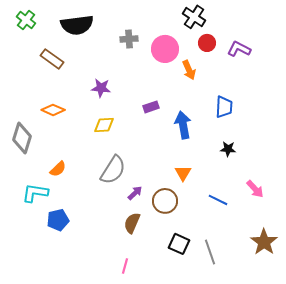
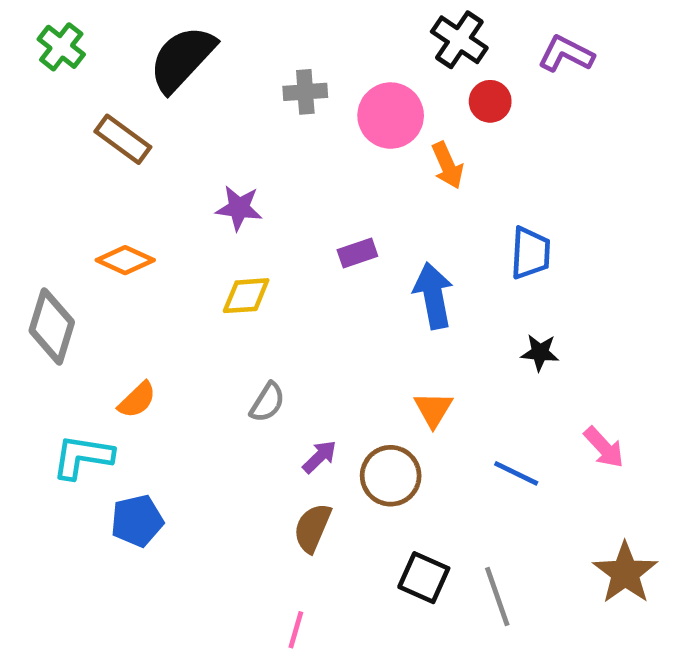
black semicircle: (77, 25) -> (182, 59), turned 140
purple L-shape: (239, 49) -> (566, 54), moved
gray semicircle: (113, 170) -> (267, 402), size x0.6

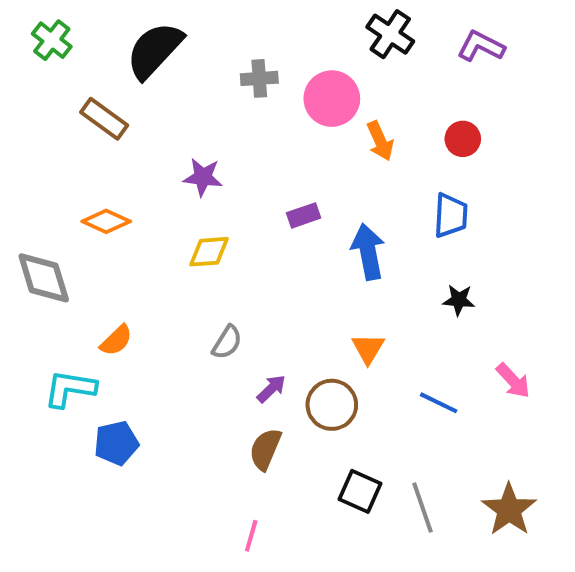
red circle: (490, 101) -> (463, 139), moved
gray diamond: (52, 326) -> (44, 278), turned -34
brown star: (625, 573) -> (509, 510), moved

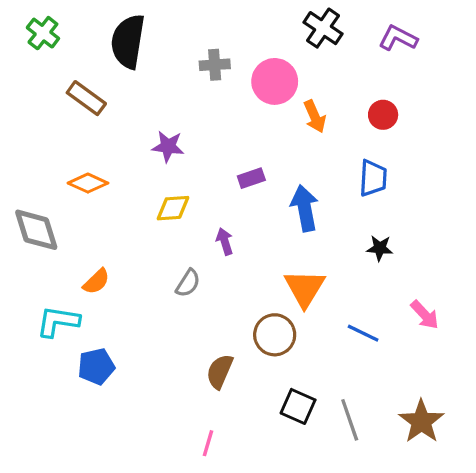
black semicircle: (155, 50) -> (128, 41), turned -34
orange triangle: (368, 348) -> (305, 288), size x1.5
purple arrow: (271, 389) -> (225, 241), moved, turned -64

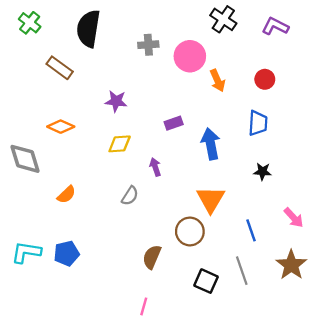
cyan L-shape: (58, 321) -> (26, 252), moved
blue line: (363, 333) -> (251, 230), turned 45
gray line: (350, 420) -> (242, 271), moved
brown star: (421, 421) -> (291, 265), moved

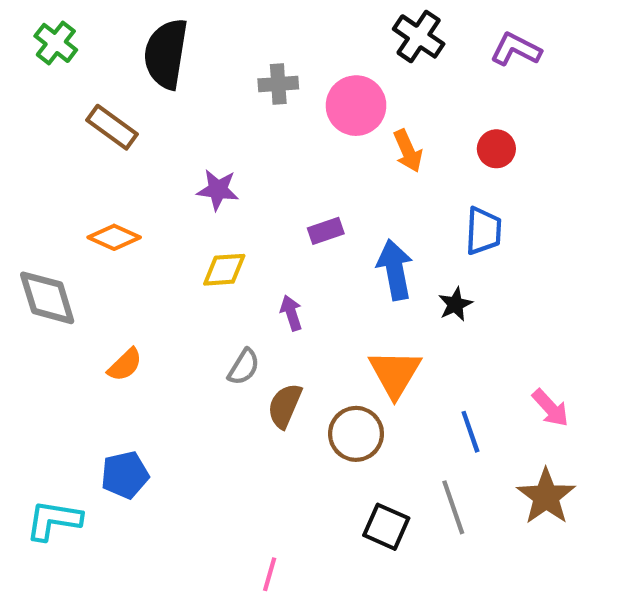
black star: (263, 172) -> (455, 304), moved, turned -30
cyan L-shape: (26, 252) -> (54, 520), moved
brown semicircle: (152, 257) -> (285, 406), moved

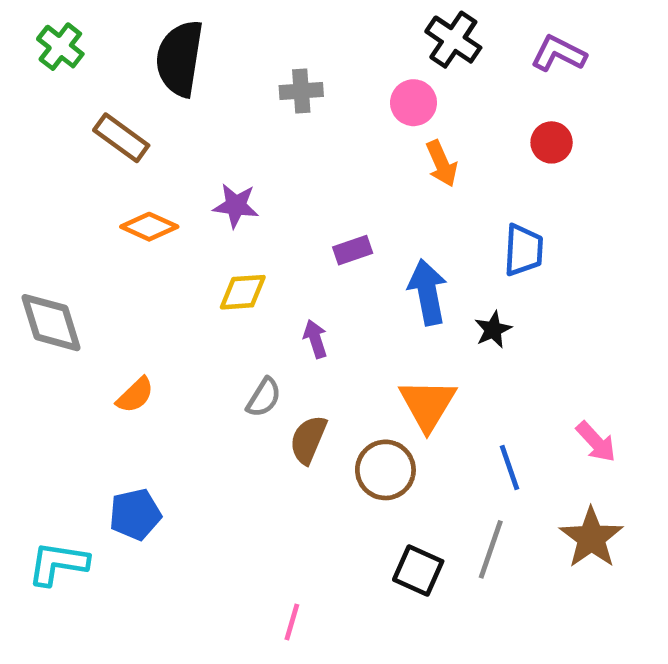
pink circle: (356, 106) -> (414, 103), moved, size x0.7
red circle: (496, 149) -> (552, 142), moved
orange diamond: (114, 237) -> (149, 227), moved
gray line: (453, 507) -> (491, 549), turned 38

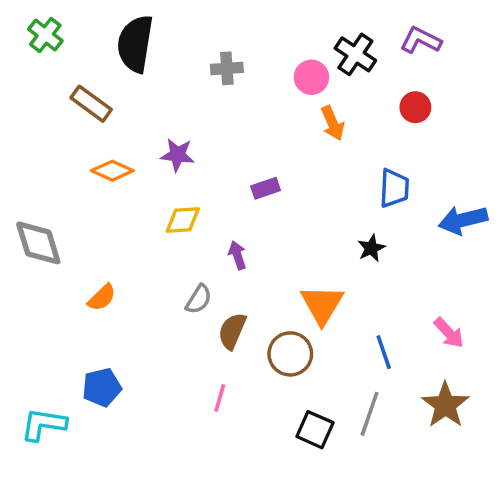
black cross: (453, 40) -> (355, 54), moved
blue arrow: (428, 292) -> (463, 220), moved, turned -93
pink line: (292, 622) -> (220, 398), moved

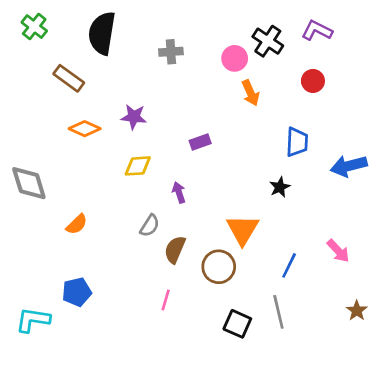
blue line: (384, 352) -> (289, 265), turned 45
brown star: (445, 405) -> (357, 311), moved, size x0.6
gray line: (370, 414) -> (278, 312), turned -32

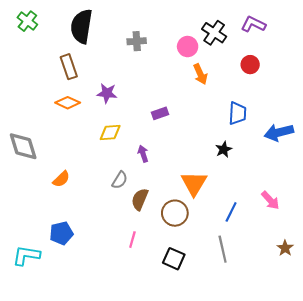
brown rectangle: (69, 78) -> (69, 67), moved, turned 35
black square: (237, 324) -> (174, 259), moved

